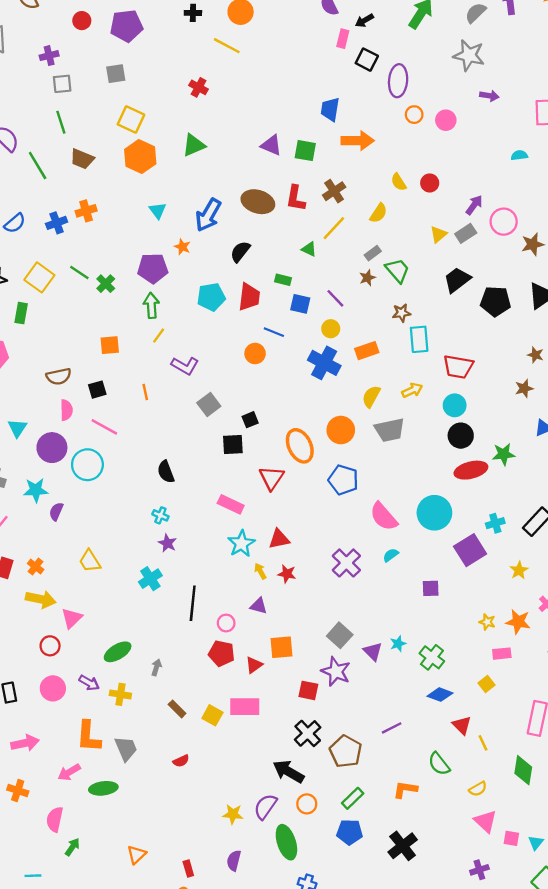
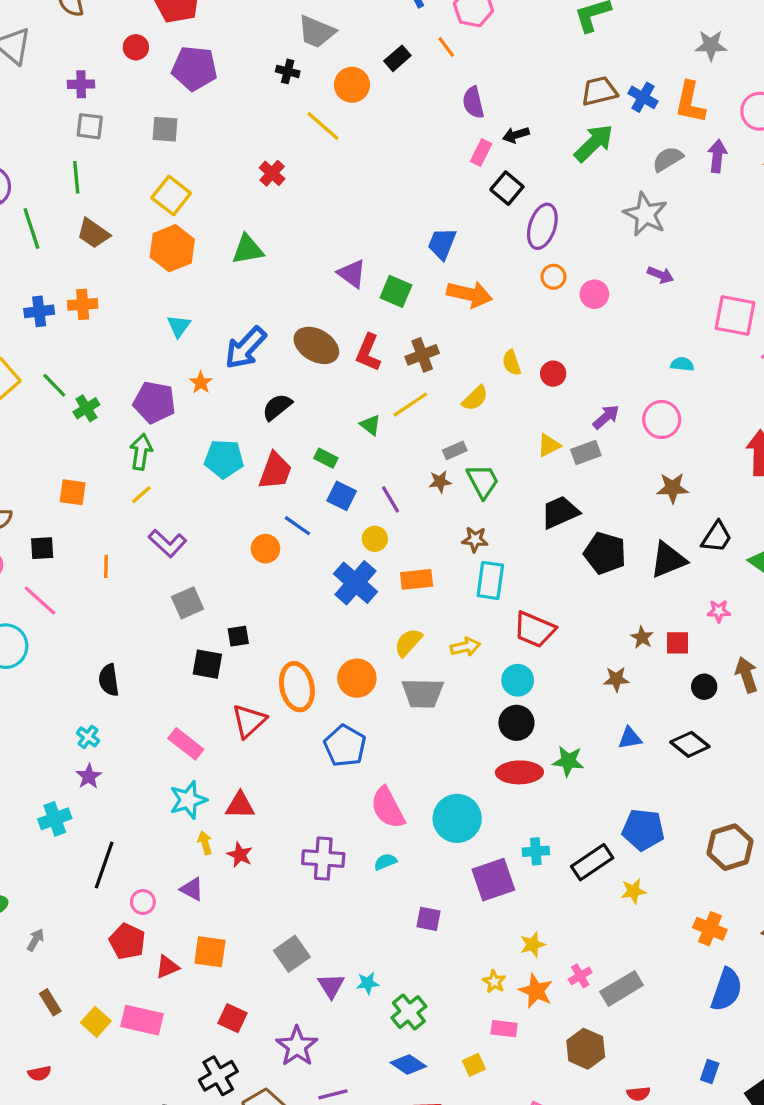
pink circle: (504, 222) -> (662, 419), moved
purple cross: (346, 563) -> (323, 859), turned 36
yellow star: (519, 570) -> (533, 945), moved
purple star: (336, 672) -> (297, 1046), moved

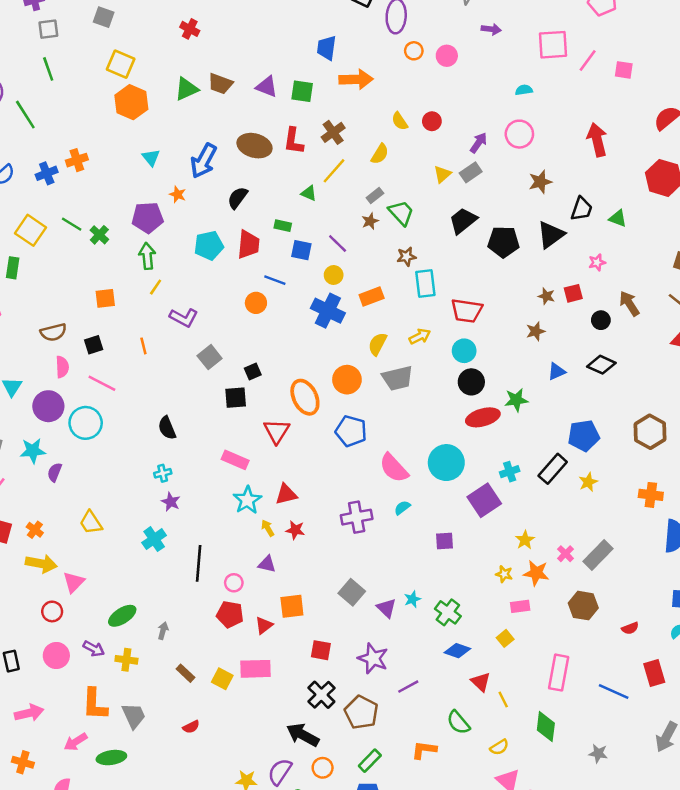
gray square: (165, 129) -> (104, 17), turned 30
brown trapezoid: (93, 233) -> (220, 84), moved
cyan cross: (88, 737) -> (163, 473), turned -35

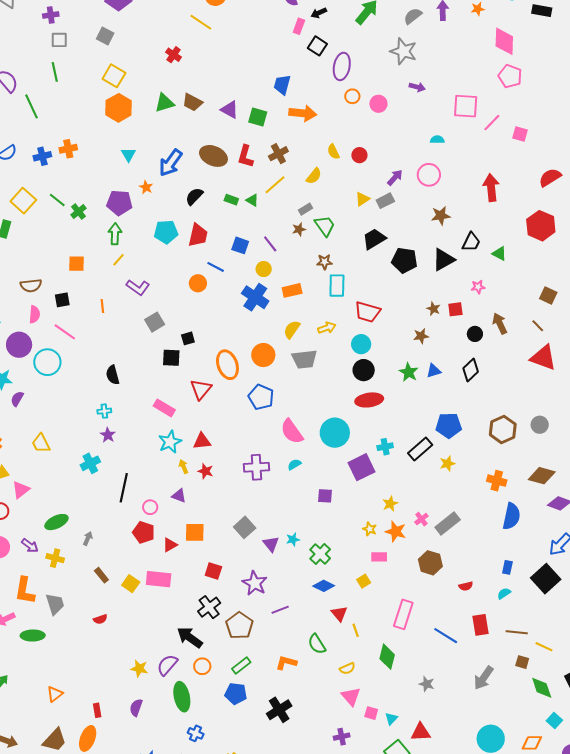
green rectangle: (283, 226) -> (231, 200), moved
black diamond: (601, 365) -> (471, 370), turned -75
green star: (516, 400) -> (409, 372), moved, turned 30

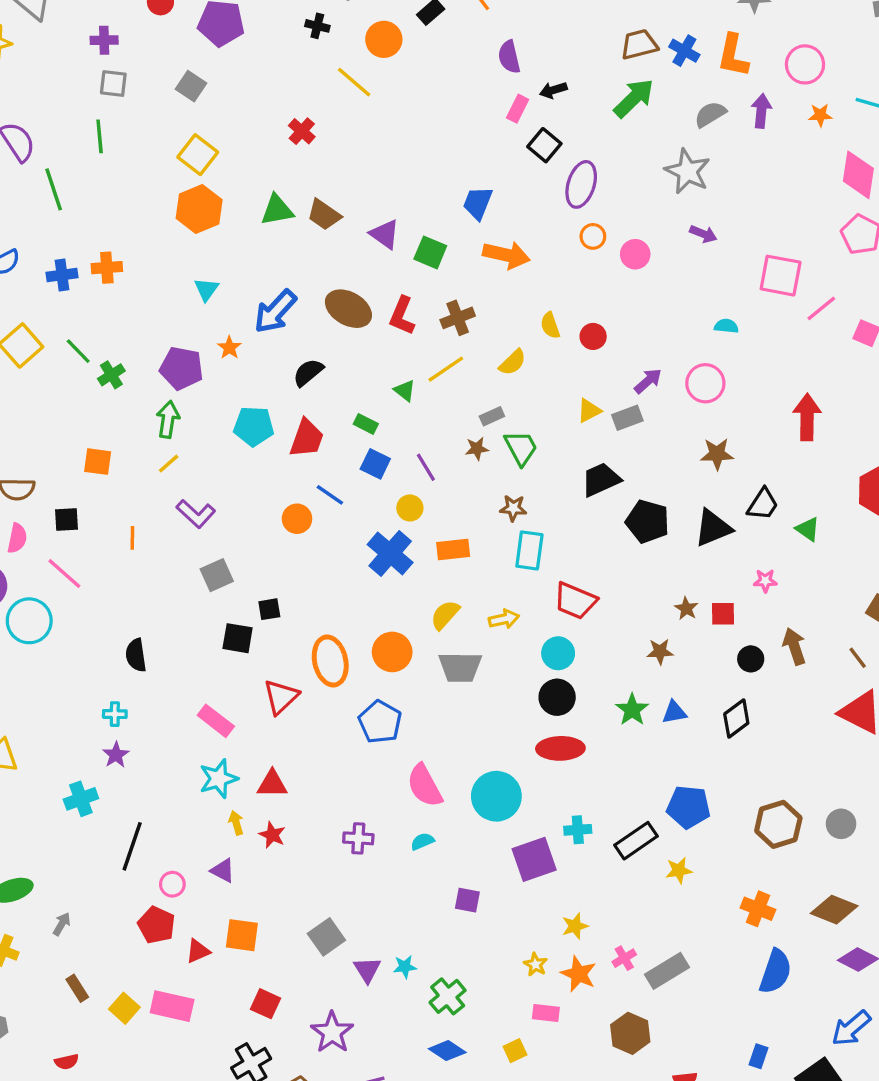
green rectangle: (231, 200) -> (366, 424), moved
purple cross: (256, 467) -> (358, 838), size x0.7

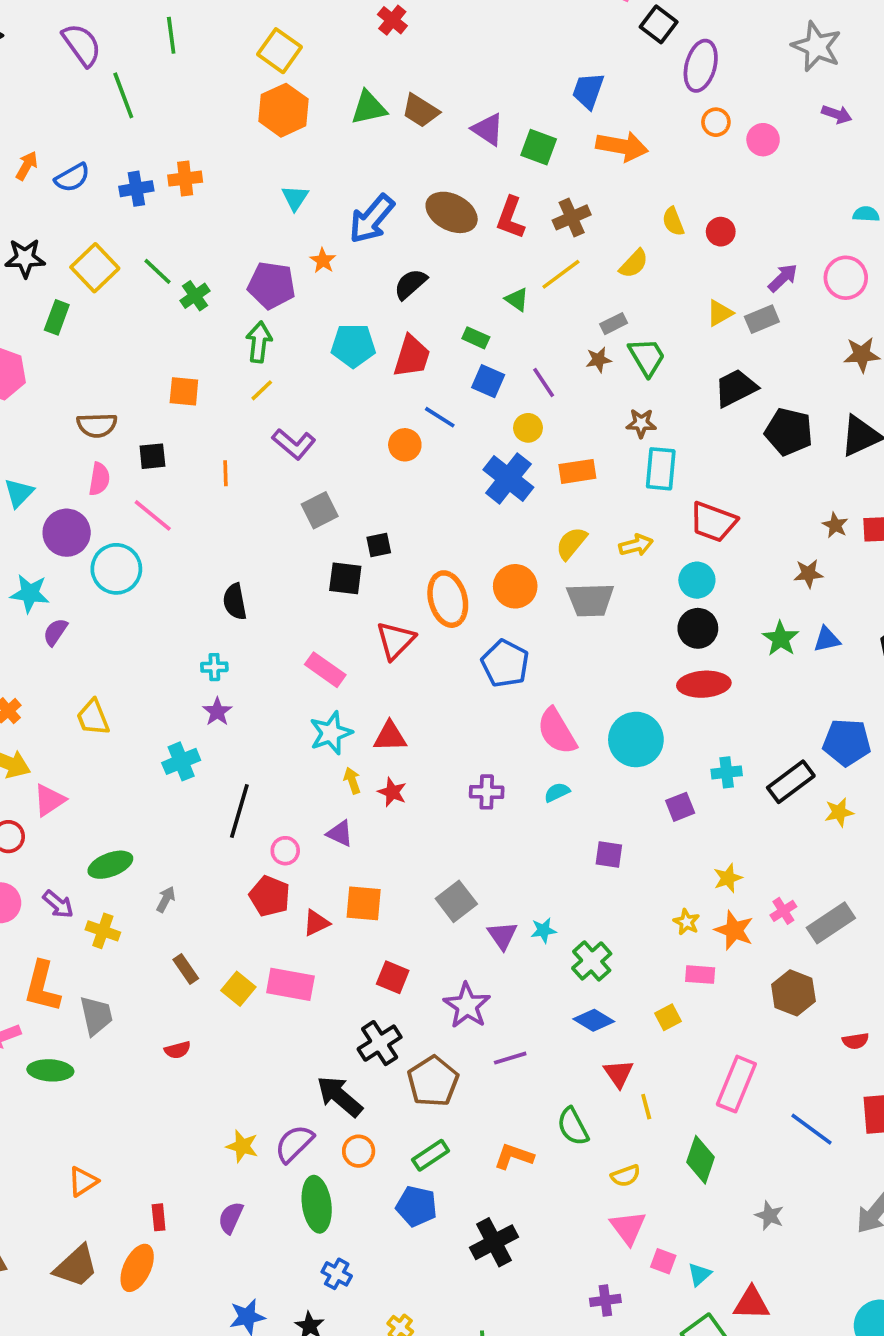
purple square: (534, 859) -> (680, 807), size x0.6

